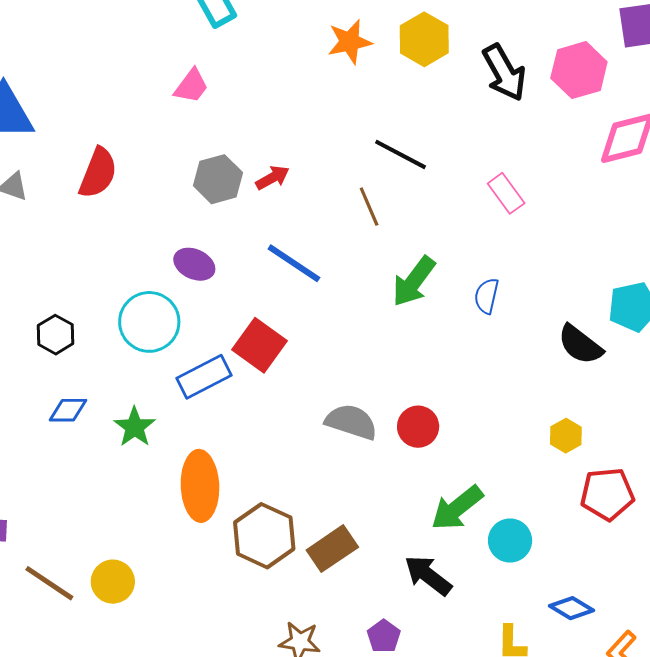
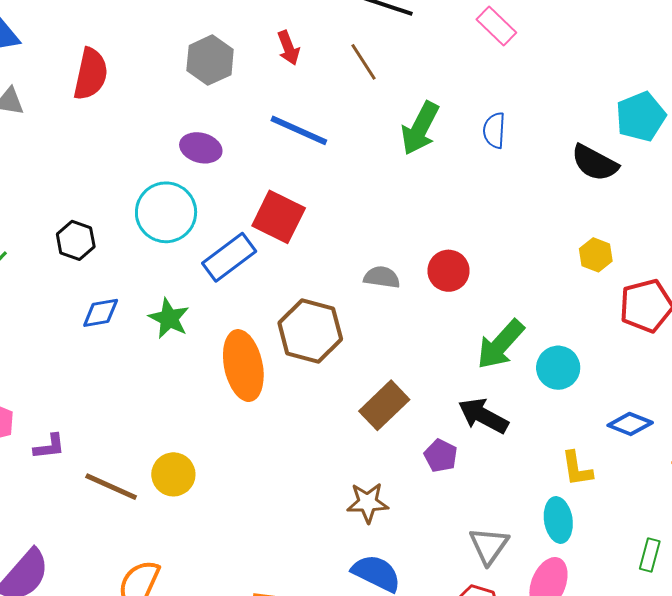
red arrow: (272, 178) -> (288, 48), moved, turned 108
gray semicircle: (351, 422) -> (382, 277), size x0.7
brown hexagon: (264, 536) -> (310, 331), moved
purple pentagon: (384, 636) -> (441, 456), moved

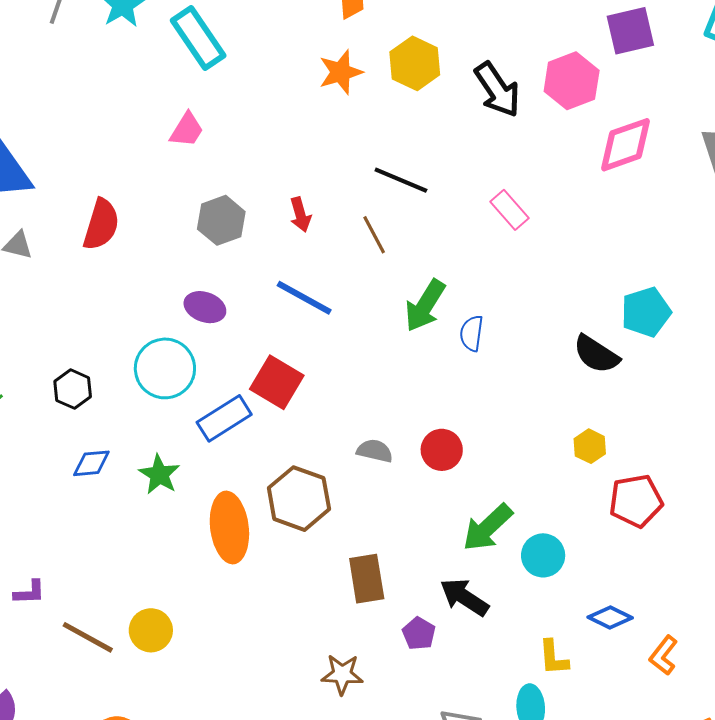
blue semicircle: (494, 130) -> (472, 333), moved
brown rectangle: (384, 405) -> (367, 579), turned -60

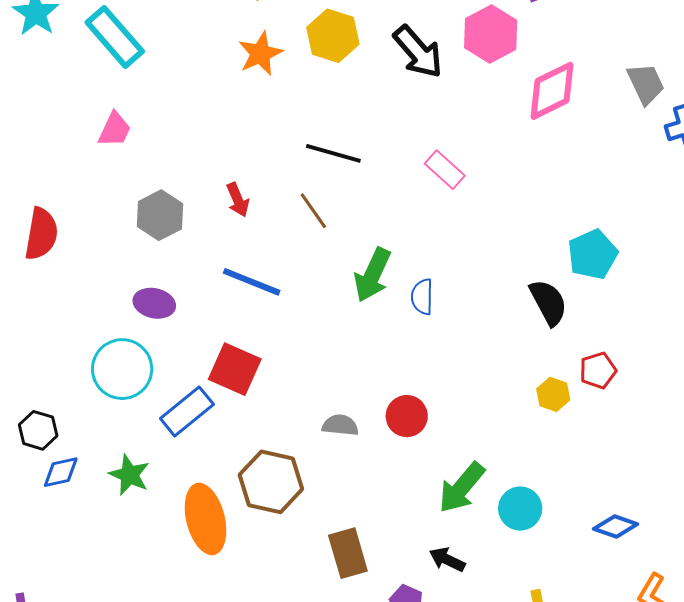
black semicircle: (596, 354) -> (548, 302), turned -144
black hexagon: (73, 389) -> (38, 430), moved
red pentagon: (636, 501) -> (598, 370), moved, size x0.7
black arrow: (464, 597) -> (447, 560), size x0.7
blue diamond: (610, 617) -> (616, 526), moved

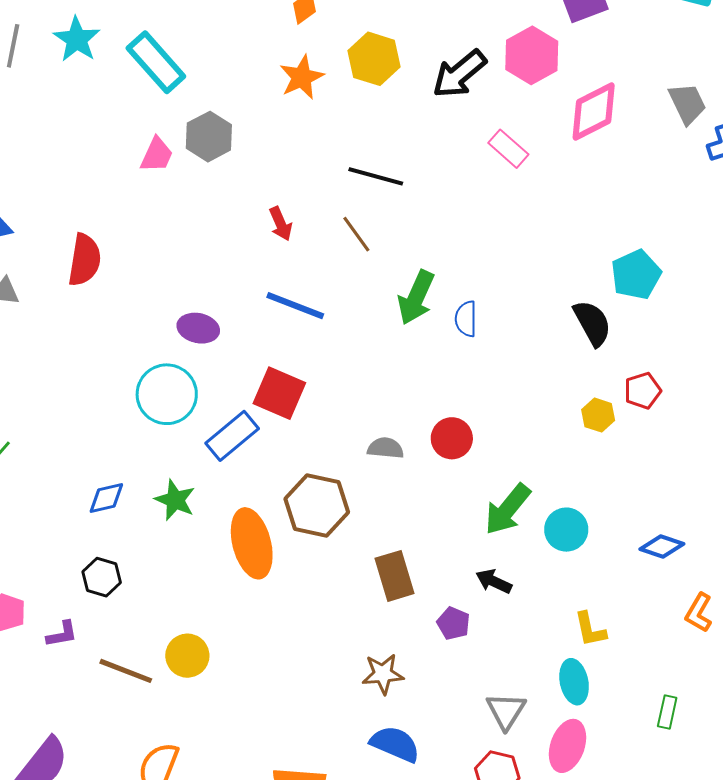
black arrow: (418, 52) -> (459, 74), turned 92
pink rectangle: (445, 170) -> (508, 149), moved
gray hexagon: (160, 215) -> (209, 137), moved
black hexagon: (38, 430) -> (102, 577), moved

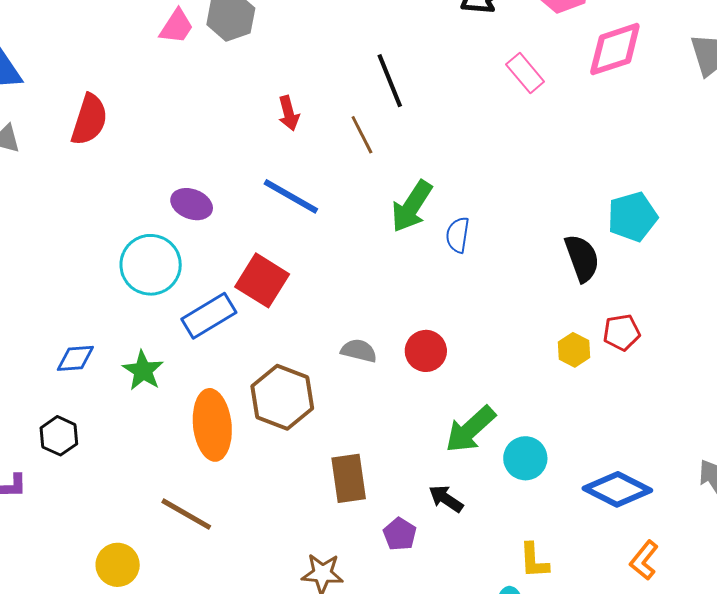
black line: (376, 176) -> (390, 81), turned 44
blue diamond: (662, 547) -> (617, 489), size x1.5
yellow circle: (187, 656) -> (118, 565), moved
brown line: (126, 671) -> (186, 514), moved

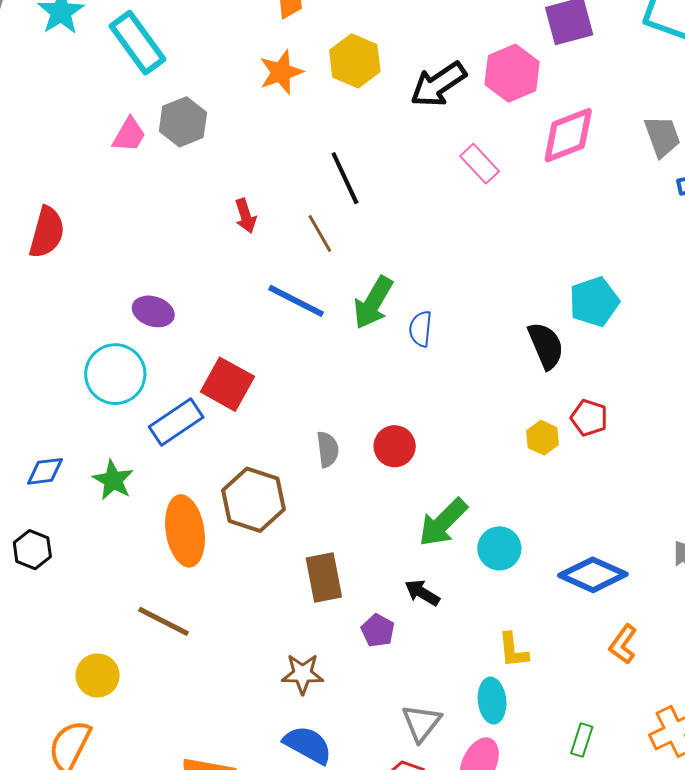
blue line: (291, 196) -> (296, 301), moved
red pentagon: (622, 332) -> (589, 418), turned 30
gray semicircle: (359, 351) -> (328, 449), turned 72

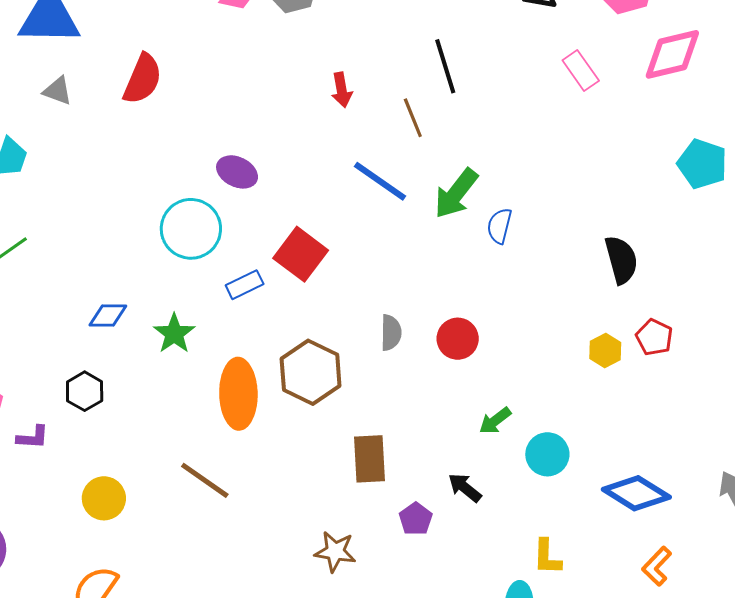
cyan pentagon: (594, 302) -> (702, 164), moved, turned 30
blue rectangle: (176, 422) -> (245, 285), size x0.7
green arrow: (443, 522) -> (495, 421), size x0.6
yellow circle: (98, 675) -> (104, 498), moved

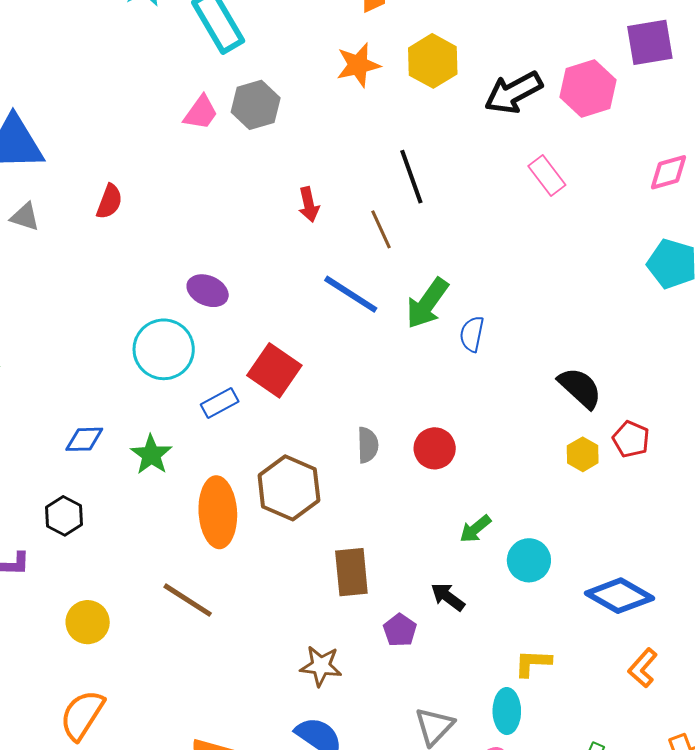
pink diamond: (672, 54) -> (669, 172), moved, size x0.7
red semicircle: (143, 79) -> (109, 202), size x0.7
black semicircle: (621, 260) -> (580, 388), moved, turned -30
yellow L-shape: (547, 557) -> (533, 663), turned 93

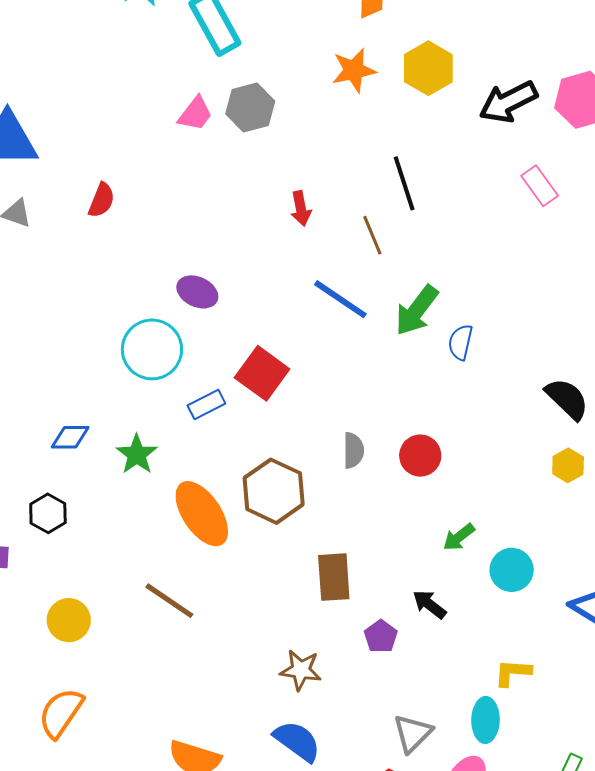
orange ellipse: (218, 512) -> (202, 514), turned -32

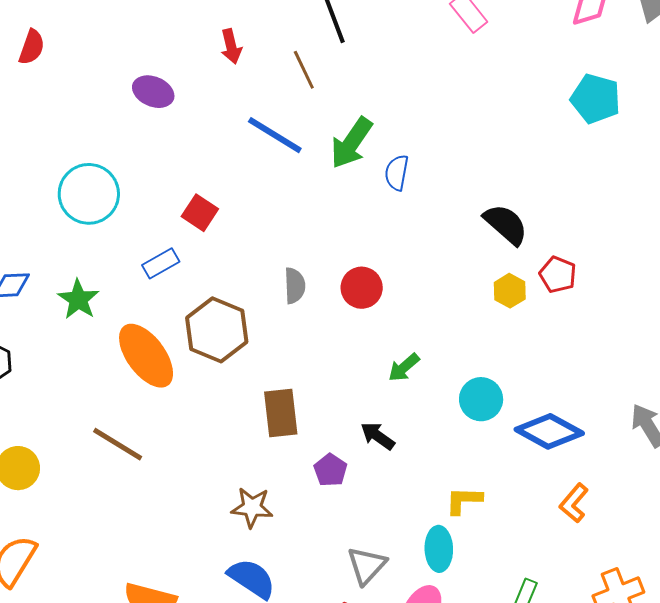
purple ellipse: (197, 292) -> (153, 92), moved
red square: (262, 373) -> (200, 213), size x0.7
blue rectangle: (206, 405) -> (161, 263), moved
cyan circle: (512, 570) -> (481, 399), moved

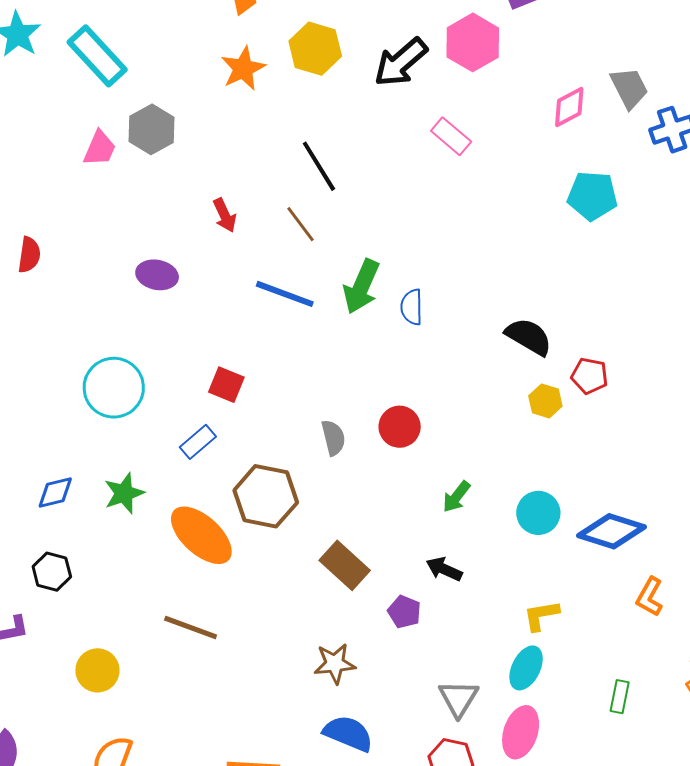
green star: (78, 299) -> (124, 493), turned 30
brown rectangle: (281, 413) -> (345, 565), turned -30
cyan ellipse: (439, 549) -> (526, 668), turned 39

